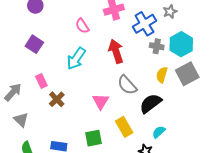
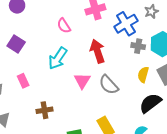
brown cross: (57, 99) -> (45, 110), moved, turned 35
pink triangle: (101, 101) -> (82, 81), moved
black semicircle: (151, 103) -> (150, 103), moved

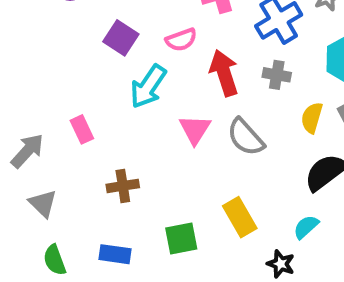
pink semicircle: (64, 26) -> (181, 40), moved, turned -77
purple square: (16, 44) -> (121, 38), moved
gray cross: (138, 46) -> (277, 75), moved

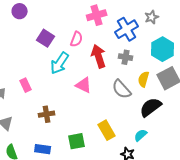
pink semicircle: (181, 40) -> (77, 39), turned -49
pink triangle: (195, 129) -> (84, 85), turned -36
gray semicircle: (246, 137) -> (122, 89), moved

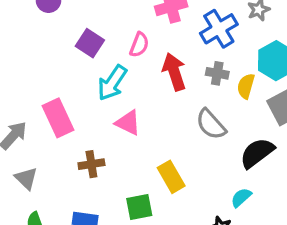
yellow semicircle: (144, 79) -> (246, 86), moved
pink rectangle: (26, 85) -> (58, 118), size x1.6
pink triangle: (84, 85) -> (128, 123), moved
yellow rectangle: (107, 130) -> (171, 177), moved

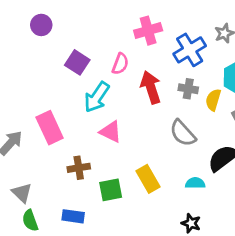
gray triangle: (26, 178) -> (22, 193), moved
cyan semicircle: (241, 198) -> (195, 183), moved, turned 42
green square: (139, 207) -> (111, 190), moved

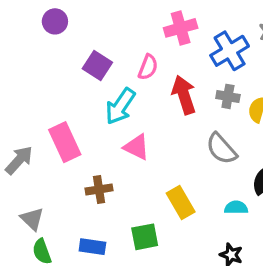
green square: (111, 190) -> (145, 237), moved

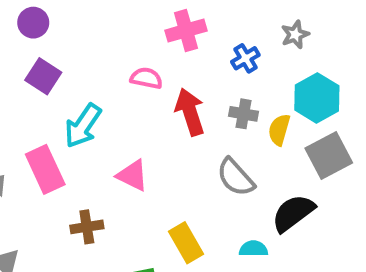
blue cross: (230, 51) -> (245, 58), size x0.6
purple square: (97, 65) -> (43, 76), moved
pink semicircle: (148, 67) -> (146, 78), turned -100
cyan arrow: (120, 106) -> (83, 126), moved

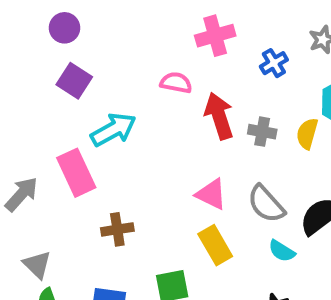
gray cross: (243, 114) -> (262, 132), moved
cyan arrow: (83, 126) -> (113, 130), turned -153
pink triangle: (132, 175) -> (211, 194), moved
gray semicircle: (236, 177) -> (266, 204), moved
cyan semicircle: (253, 249) -> (282, 251), turned -148

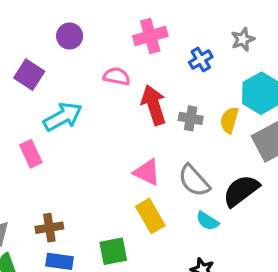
purple circle: (64, 28) -> (70, 36), moved
pink rectangle: (76, 173) -> (31, 154), size x0.7
brown cross: (117, 229) -> (49, 228), moved

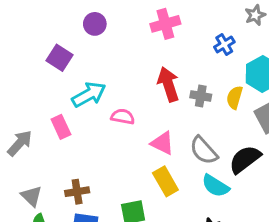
gray star: (243, 39) -> (255, 15), moved
blue cross: (201, 60) -> (224, 44), moved
pink semicircle: (117, 76) -> (123, 117), moved
cyan semicircle: (207, 221) -> (215, 186), size x1.4

